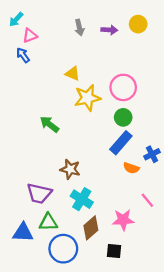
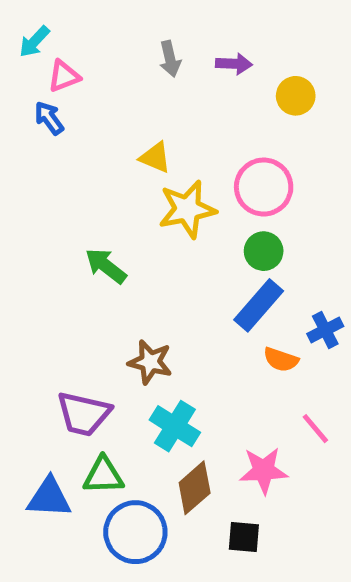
yellow circle: (138, 24) -> (296, 96), moved

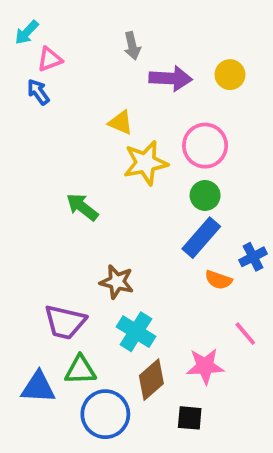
purple arrow: (234, 64) -> (171, 78), moved, size x1.5

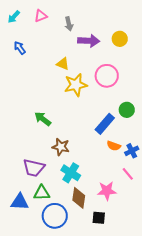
pink triangle: (50, 59) -> (41, 16), moved
green circle: (205, 195) -> (127, 110), moved
green arrow: (82, 207) -> (43, 119), moved
blue cross: (253, 257) -> (132, 151), moved
brown diamond: (151, 380) -> (79, 198), turned -40

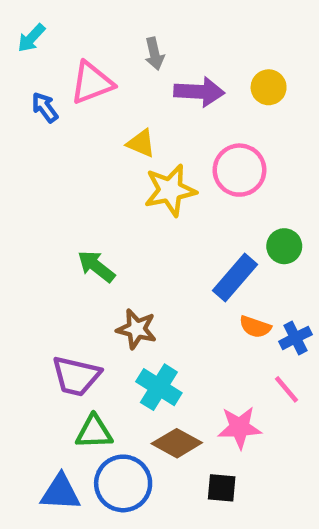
pink triangle: (41, 16) -> (92, 83), moved, size x1.5
brown diamond: (79, 198) -> (177, 443), turned -70
blue triangle: (20, 202) -> (60, 492), moved

